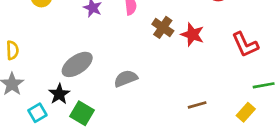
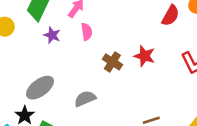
brown cross: (163, 27) -> (112, 62), moved

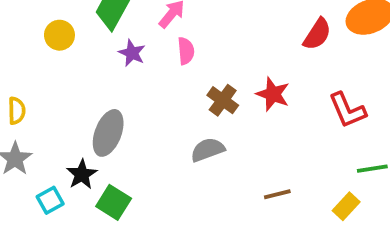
gray ellipse: (40, 88) -> (108, 133), turned -36
gray semicircle: (85, 99) -> (208, 150), moved

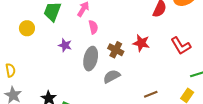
purple star: (132, 53) -> (65, 45), moved
gray ellipse: (108, 133) -> (91, 59), moved

